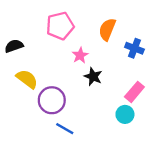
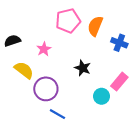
pink pentagon: (60, 26) -> (68, 21), moved
pink star: (80, 55) -> (44, 49), moved
cyan circle: (125, 114) -> (102, 96), moved

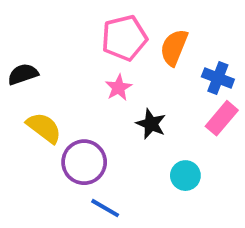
pink star: (44, 49) -> (119, 88), moved
pink rectangle: (119, 82) -> (222, 118), moved

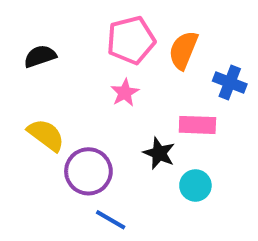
black semicircle: (23, 74) -> (40, 56), moved
pink rectangle: (222, 118) -> (197, 125), moved, turned 52
black star: (151, 124) -> (159, 153), moved

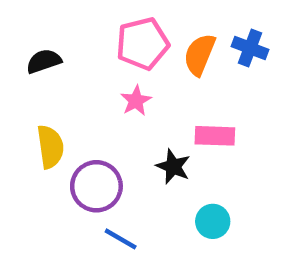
blue cross: (230, 83) -> (250, 48), moved
yellow semicircle: (46, 135) -> (50, 147), turned 45
cyan circle: (195, 185) -> (213, 221), moved

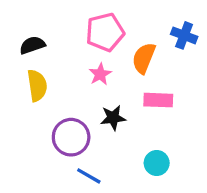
orange semicircle: (200, 55) -> (144, 58), moved
yellow semicircle: (50, 147) -> (37, 85), moved
black star: (173, 167) -> (113, 118), moved, turned -30

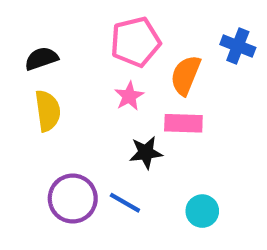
pink rectangle: (158, 100) -> (183, 123), moved
purple circle: (71, 137) -> (73, 199), moved
blue line: (89, 176) -> (125, 203), moved

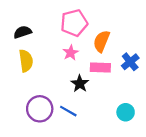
blue cross: (238, 46) -> (130, 62), moved, turned 30
black star: (146, 153) -> (80, 84), turned -30
cyan circle: (202, 211) -> (126, 112), moved

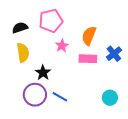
pink pentagon: (74, 23) -> (51, 21), moved
black star: (80, 84) -> (43, 73), moved

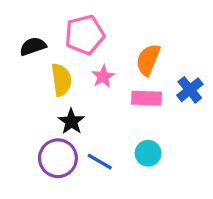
yellow semicircle: (23, 53) -> (61, 80), moved
cyan circle: (110, 98) -> (148, 153), moved

